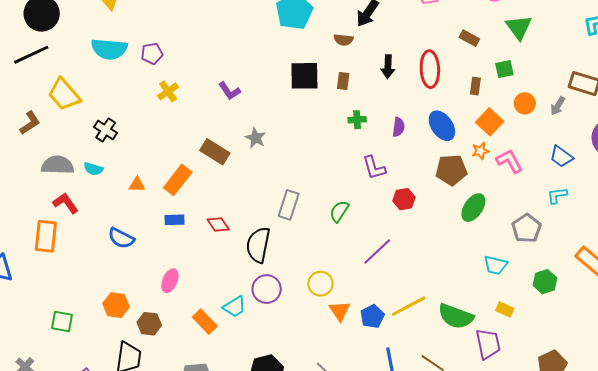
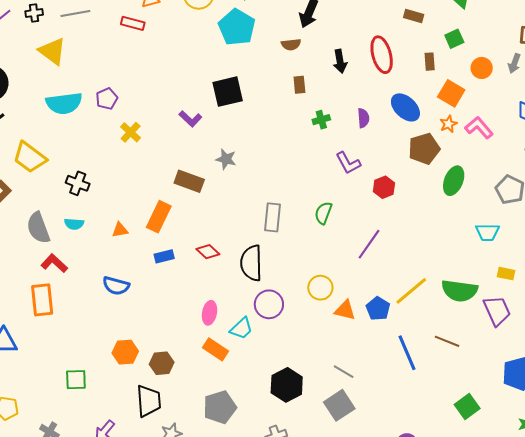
black square: (304, 76) -> (228, 92), moved
gray semicircle: (58, 165) -> (38, 228), turned -100
pink ellipse: (170, 281) -> (209, 313), moved
orange triangle: (340, 311) -> (345, 310), turned -30

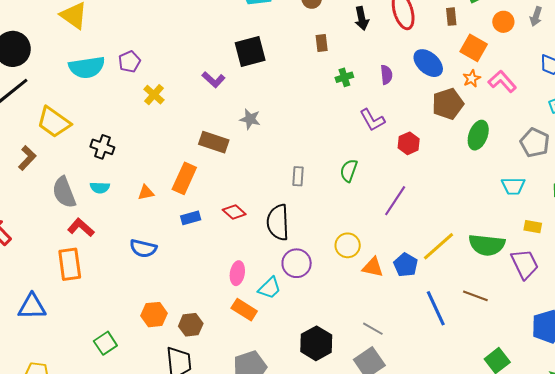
gray rectangle: (273, 217) -> (298, 176), size x0.7
green square: (76, 380) -> (105, 343), turned -30

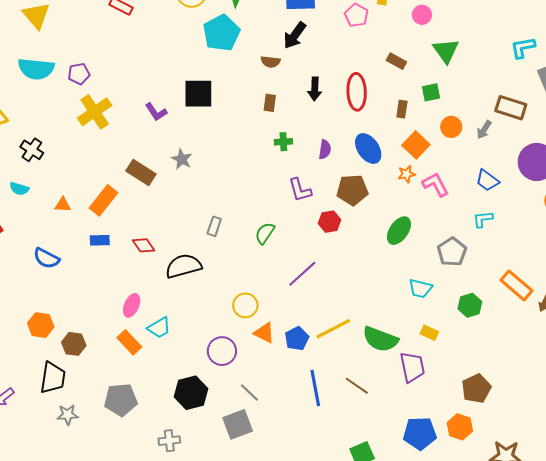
yellow cross: (154, 95) -> (95, 112), size x1.6
brown pentagon: (448, 104) -> (352, 190), moved
black semicircle: (278, 222) -> (183, 266), turned 63
purple circle: (297, 263) -> (222, 351), moved

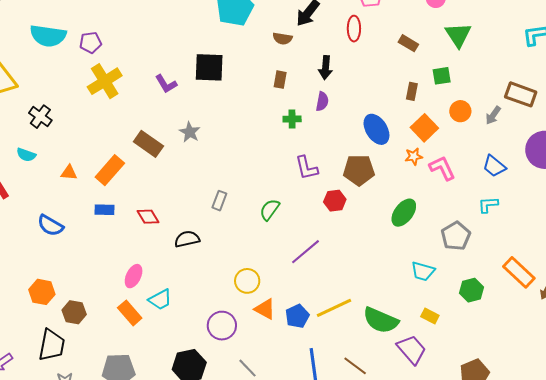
red ellipse: (357, 92) -> (354, 29), moved, size x0.7
purple semicircle: (325, 150) -> (322, 101), moved
black semicircle: (183, 266) -> (187, 239), size x0.7
purple trapezoid: (412, 367) -> (411, 349), turned -32

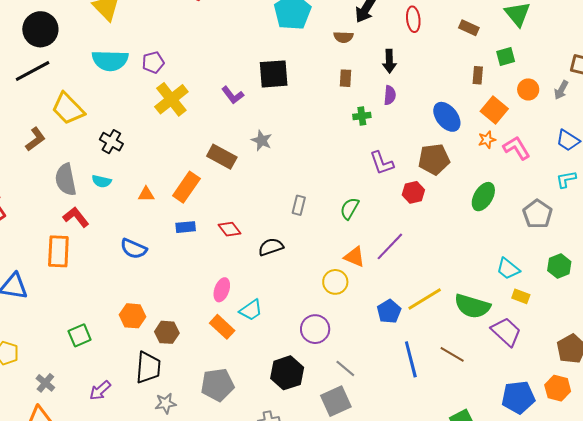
cyan trapezoid: (423, 271) -> (508, 269), moved, turned 30
orange triangle: (265, 309) -> (354, 257), moved

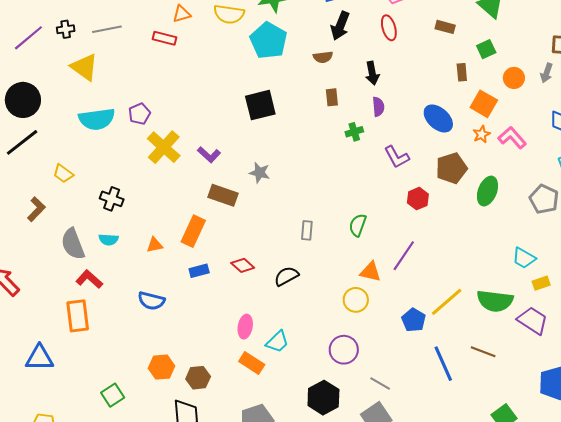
purple L-shape: (233, 95) -> (209, 155), moved
yellow trapezoid: (68, 109) -> (63, 174), size x0.6
brown pentagon: (434, 159) -> (451, 168), moved
purple L-shape: (382, 163) -> (397, 157), moved
yellow rectangle: (521, 296) -> (541, 283), turned -30

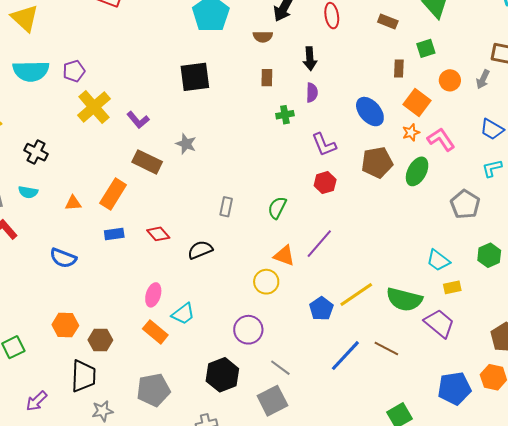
green ellipse: (487, 191) -> (417, 171), moved
red hexagon: (418, 199) -> (325, 183), moved
blue line: (443, 364) -> (345, 356), turned 60

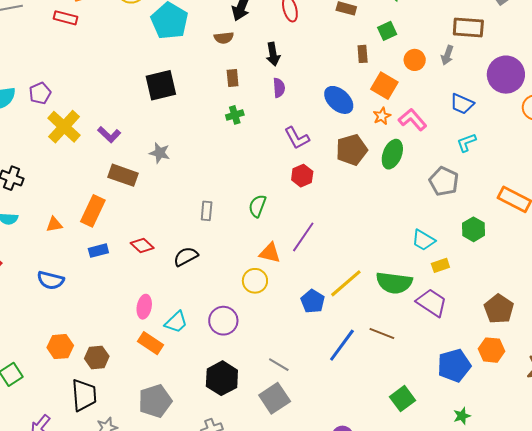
green cross: (285, 115) -> (235, 115), moved
purple circle: (248, 330) -> (223, 321), moved

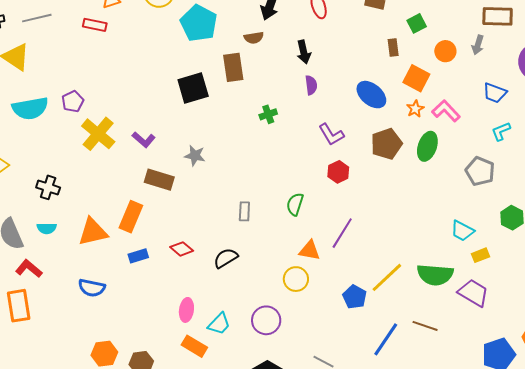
brown rectangle: (233, 78) -> (233, 67), moved, size x1.6
orange triangle: (54, 224) -> (93, 232), size x1.8

